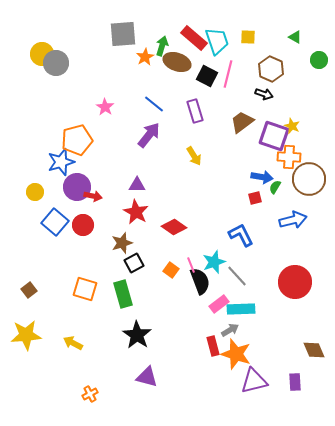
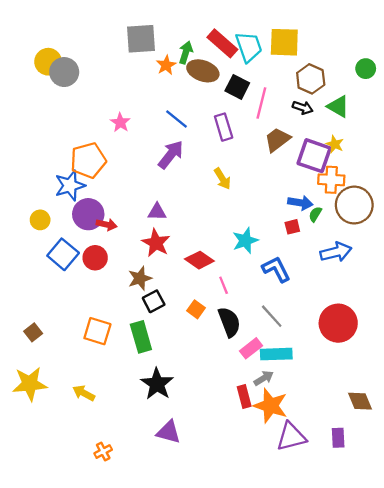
yellow square: (248, 37) -> (284, 42), size x1.8
green triangle: (295, 37) -> (338, 106), moved, size x1.5
pink line: (228, 74) -> (261, 103), moved
cyan star: (214, 262) -> (245, 241), moved
pink line: (191, 265) -> (224, 285), moved

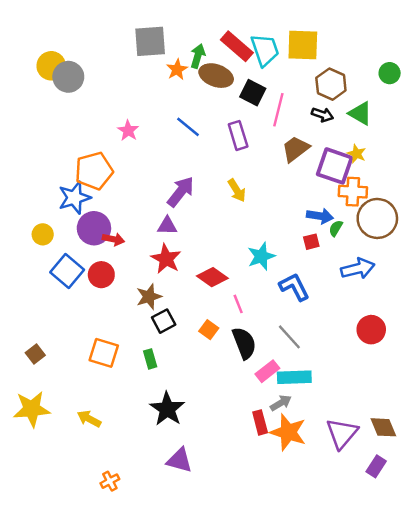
purple arrow: (171, 155) -> (181, 192), moved
red circle: (338, 323) -> (371, 330), moved, size x0.7
green rectangle: (141, 337) -> (150, 359), size x0.6
purple triangle: (291, 437) -> (342, 433), moved, turned -36
purple rectangle: (338, 438) -> (376, 466), moved, turned 36

